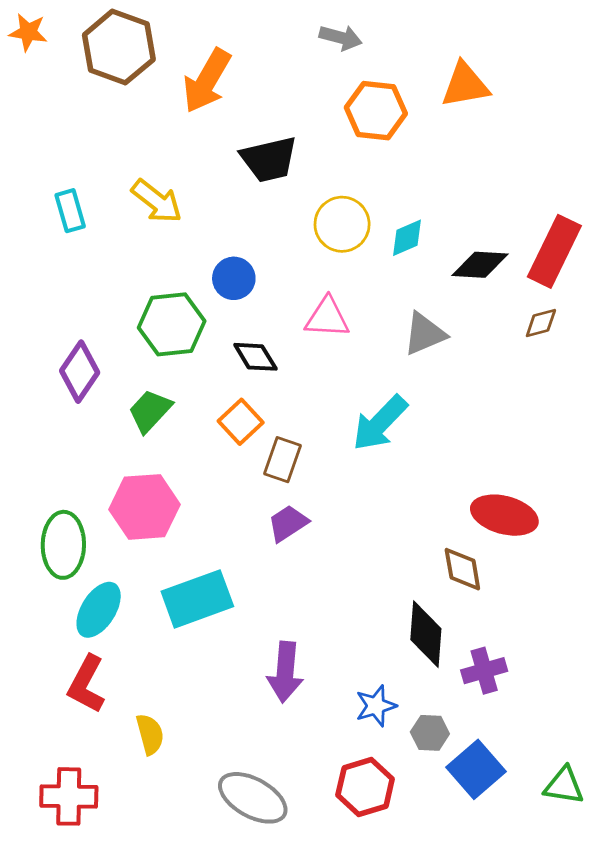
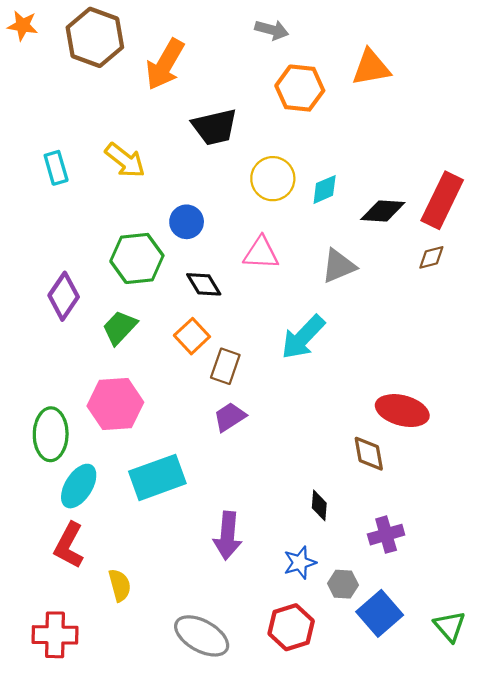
black diamond: (426, 634) -> (319, 505), moved, size x0.6
green triangle: (564, 786) -> (450, 626), turned 40

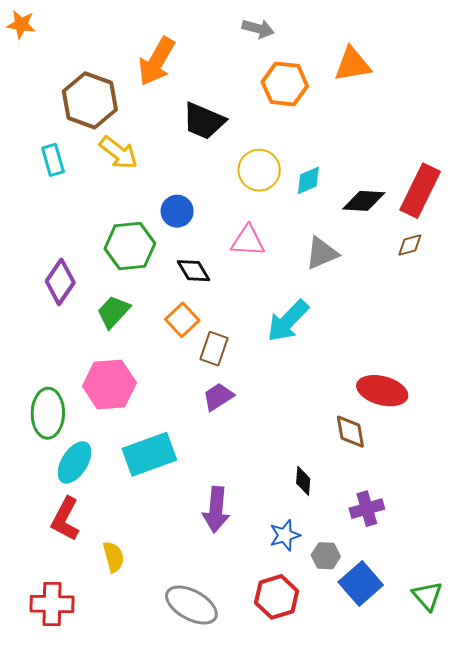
brown hexagon: (95, 37) -> (90, 100), moved
black trapezoid: (215, 127) -> (204, 121), turned 36

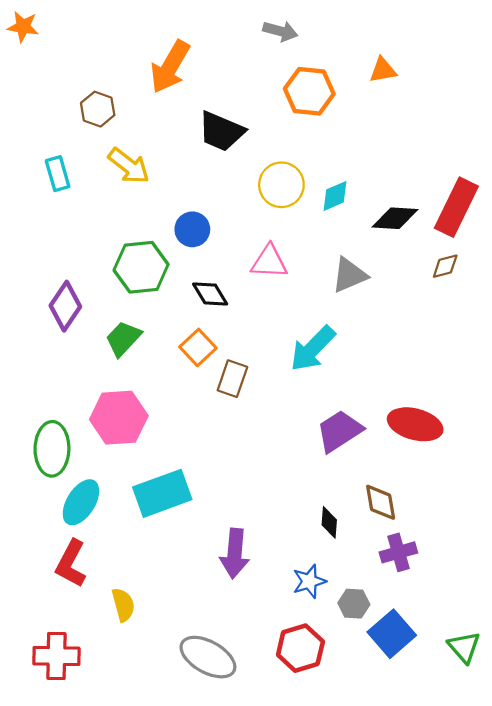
orange triangle: (352, 64) -> (383, 70), size x0.7
brown hexagon: (90, 100) -> (98, 109), size x0.6
purple trapezoid: (218, 397) -> (339, 431), moved, size x1.4
brown diamond: (350, 432) -> (381, 502), moved

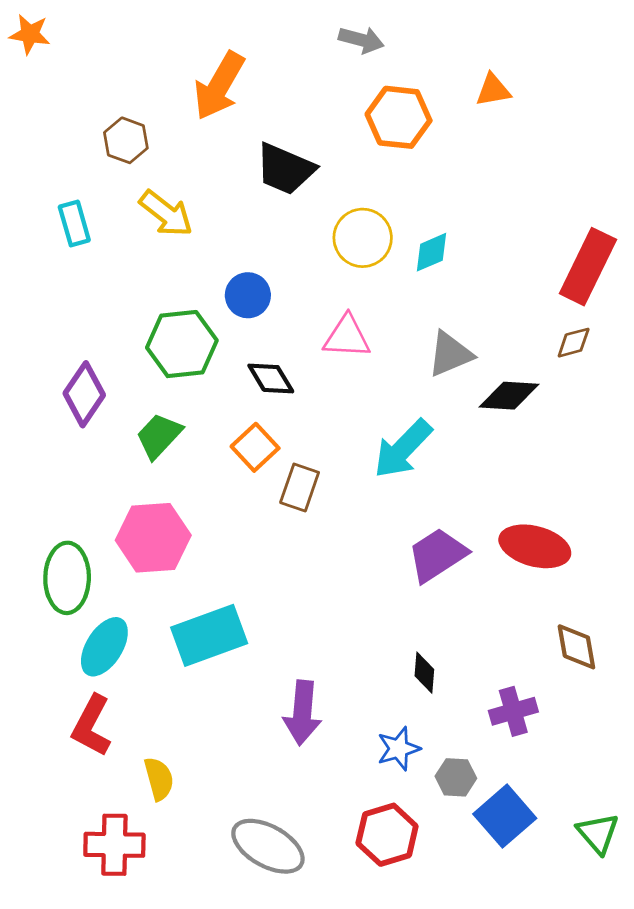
black diamond: (395, 218) -> (509, 396), moved
brown diamond: (381, 502) -> (576, 647), moved
red cross: (56, 656) -> (114, 845), moved

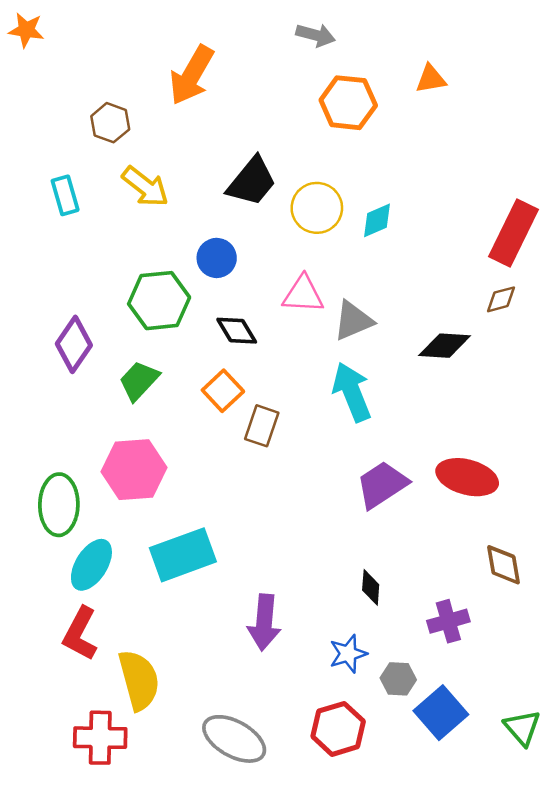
black trapezoid: (285, 169) -> (252, 182), moved, turned -74
gray triangle: (450, 354) -> (353, 321), moved
cyan arrow: (403, 449) -> (352, 392), turned 114
yellow semicircle: (159, 779) -> (139, 680), size x1.6

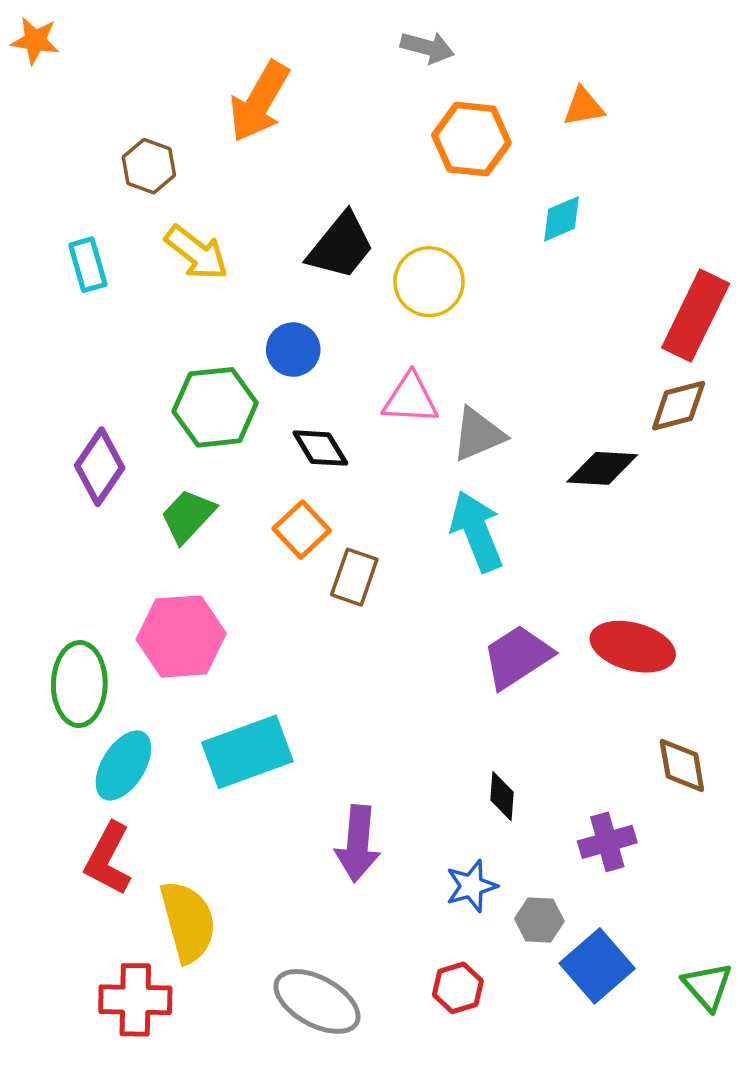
cyan diamond: (377, 220) -> (561, 219), moved
brown diamond: (501, 299) -> (679, 406), size x1.4
red hexagon: (338, 729) -> (458, 988), size x0.7

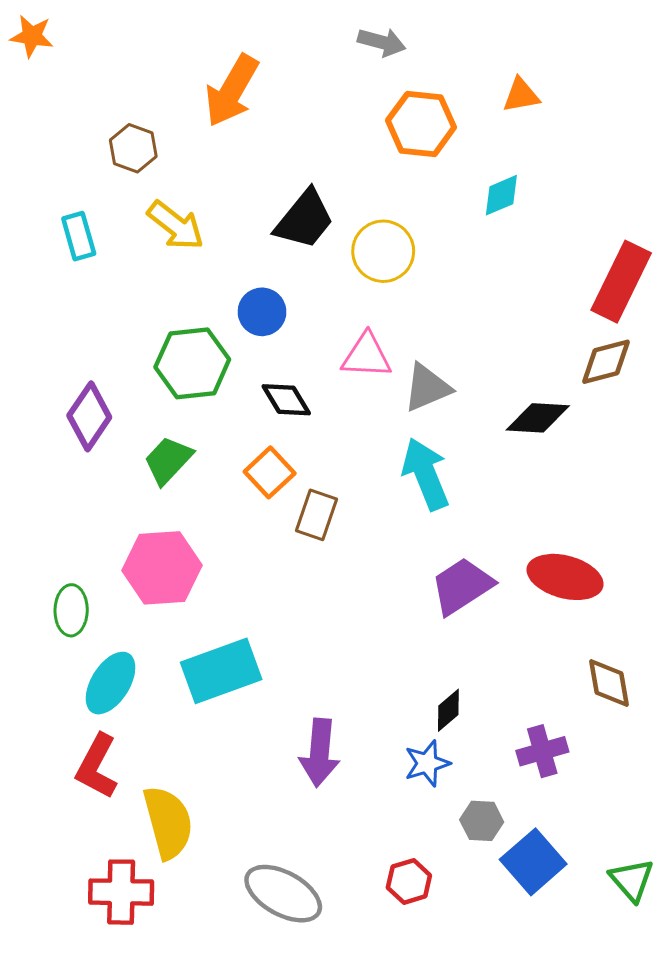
green ellipse: (79, 684) -> (71, 610), size x0.7
black diamond: (502, 796) -> (448, 710), turned 45
blue star: (471, 886) -> (427, 763), moved

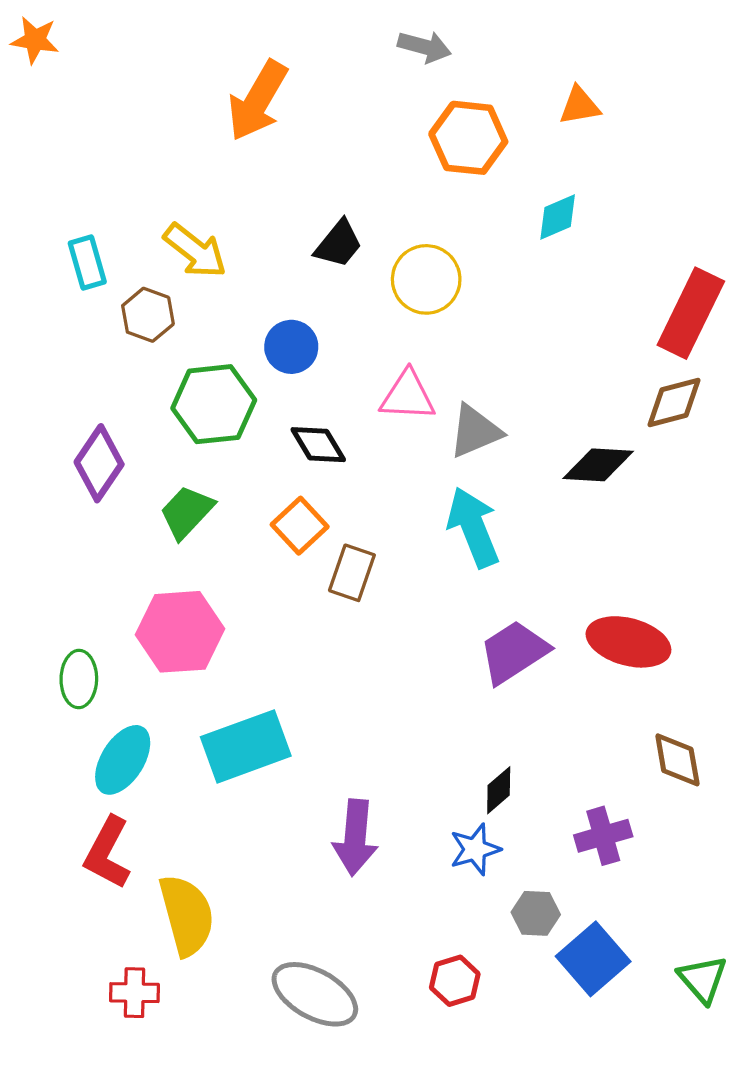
brown hexagon: (133, 148) -> (148, 315), moved
black trapezoid: (304, 219) -> (338, 244), size x0.7
red cross: (121, 892) -> (134, 993), size x0.7

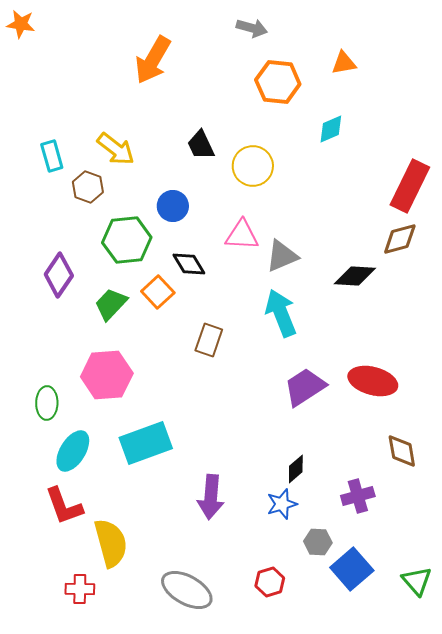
black trapezoid: (338, 244) -> (201, 145), turned 116
orange square: (300, 526) -> (158, 292), moved
red L-shape: (107, 853) -> (64, 506), turned -48

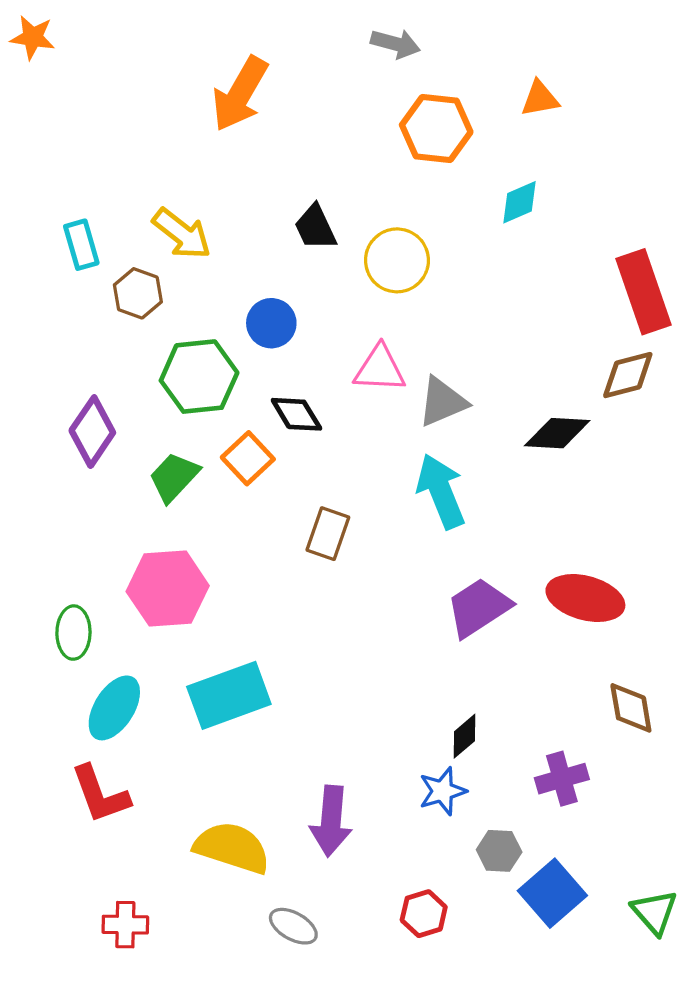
red rectangle: (410, 186) -> (644, 292), turned -45
purple arrow: (211, 497) -> (331, 821), moved
yellow semicircle: (111, 543) -> (232, 848), moved, turned -57
gray ellipse: (187, 590) -> (293, 926), size x0.6

